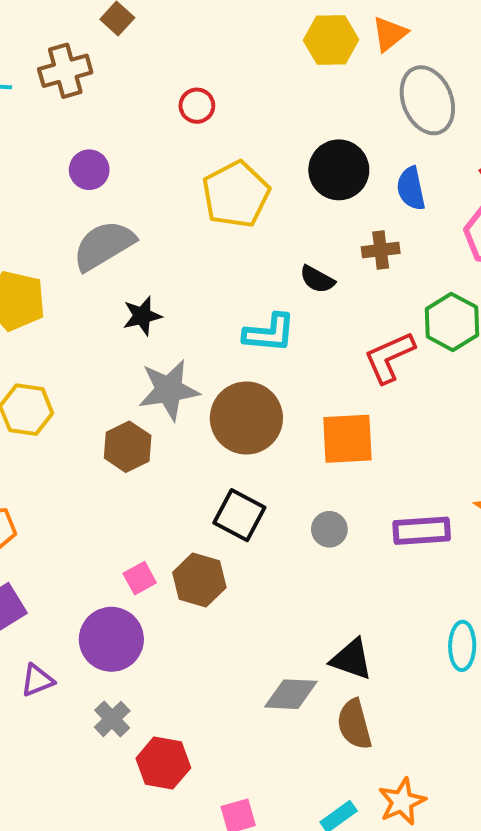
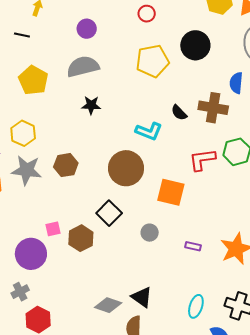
black circle: (339, 170) -> (195, 45), moved
brown cross: (381, 250) -> (213, 108), size x1.6
gray star: (169, 390) -> (27, 170), moved
purple rectangle: (422, 531) -> (193, 246), size x0.6

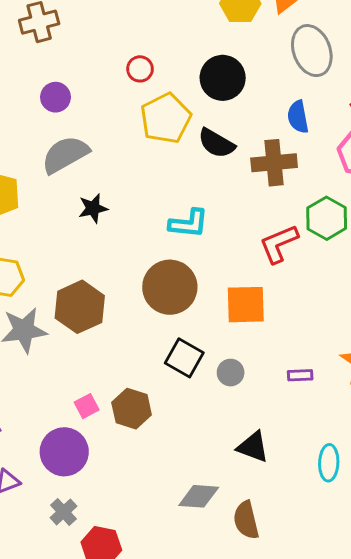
red circle: (147, 14) -> (140, 69), moved
black semicircle: (179, 113) -> (216, 143), moved, size x1.4
brown hexagon: (66, 165) -> (80, 307), size x1.4
black square: (109, 213) -> (184, 358), moved
black triangle: (142, 297) -> (253, 447), moved

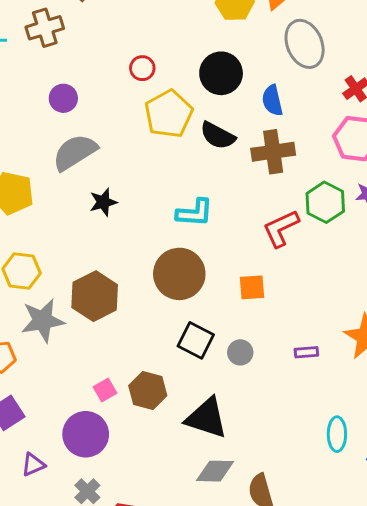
blue semicircle: (298, 117) -> (272, 100), moved
orange square: (246, 305) -> (252, 287), size x0.7
black triangle: (253, 447) -> (207, 418), moved, size x1.4

